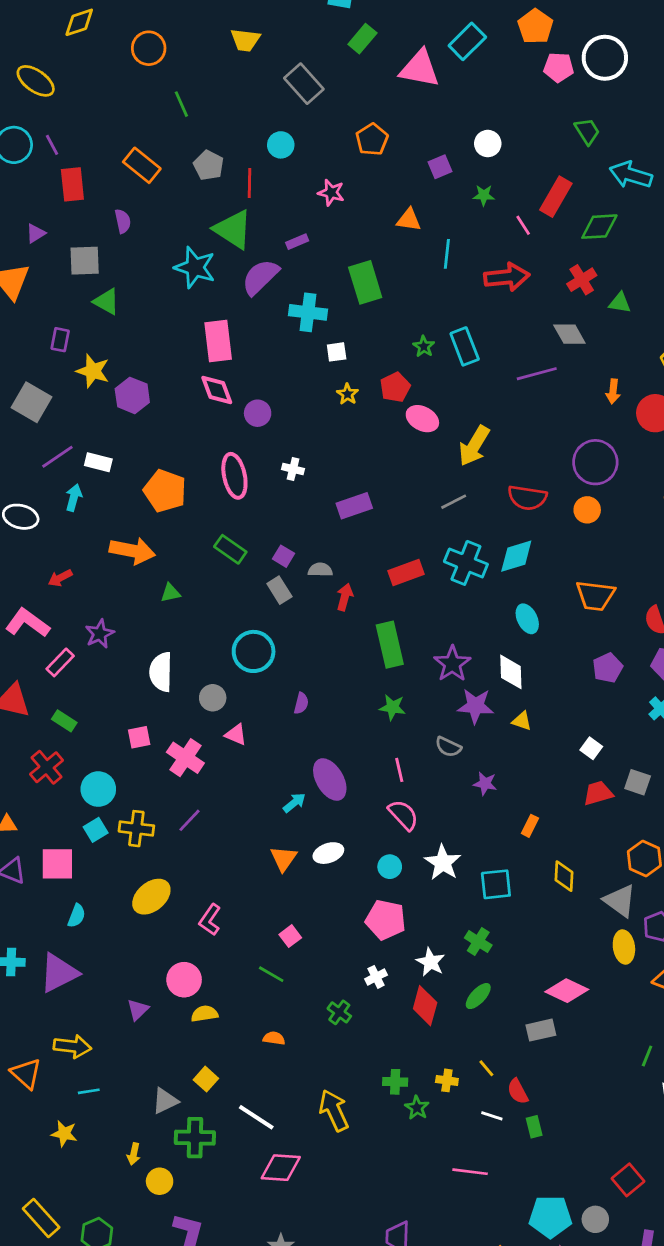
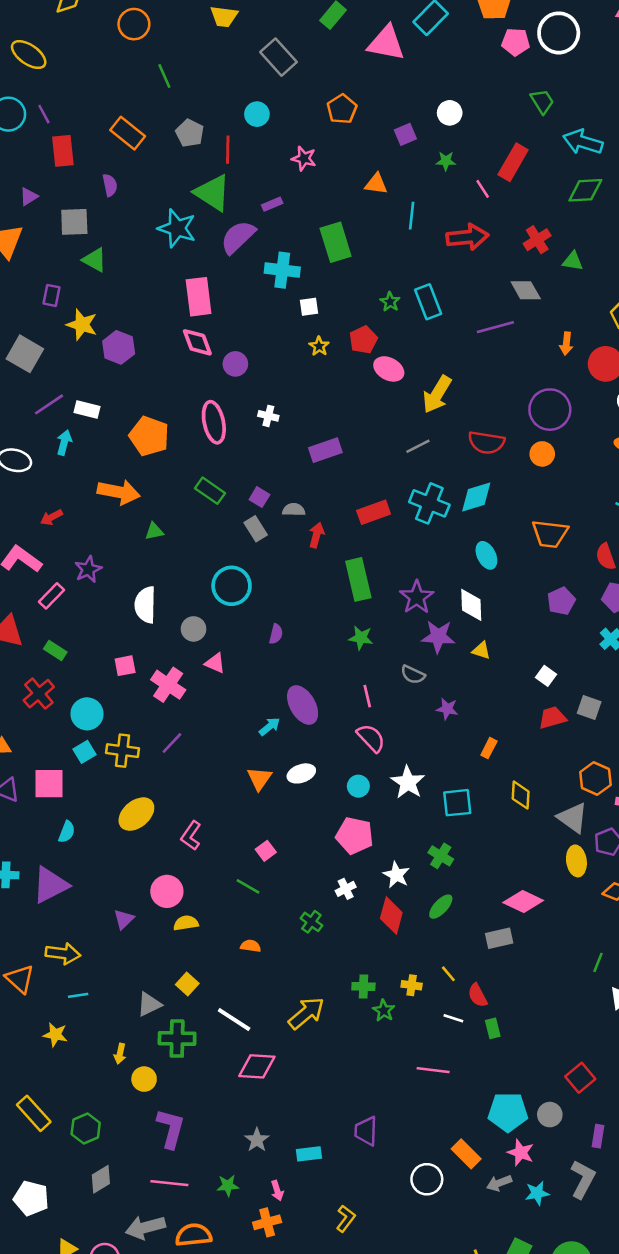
green diamond: (599, 227) -> (585, 190), moved
yellow arrow: (334, 1110) -> (306, 1013), turned 75

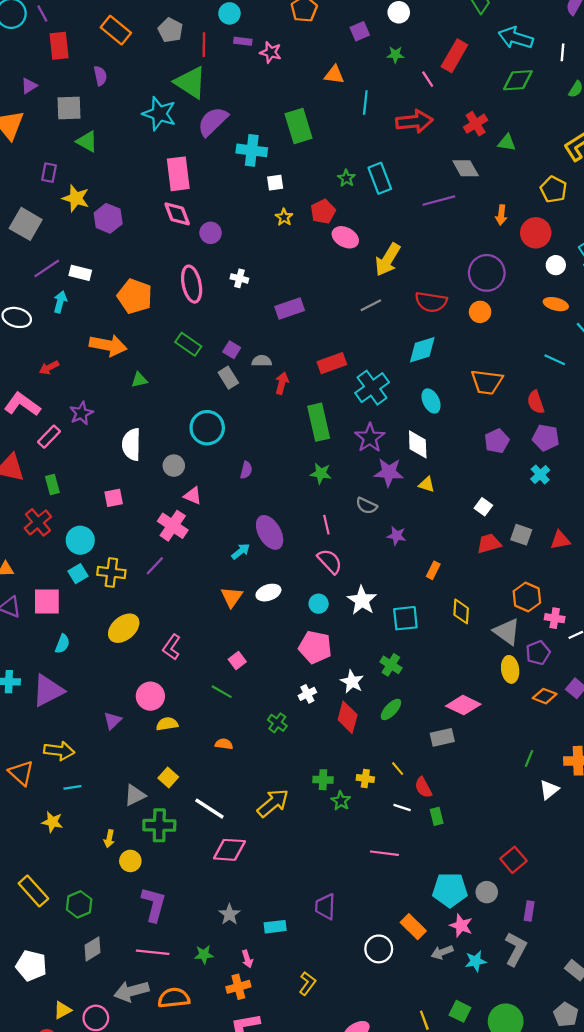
purple rectangle: (272, 204) -> (243, 41), moved, turned 30
cyan cross: (429, 503) -> (372, 388), moved, turned 32
green rectangle: (55, 650) -> (52, 485), turned 42
pink cross: (168, 685) -> (173, 526), moved

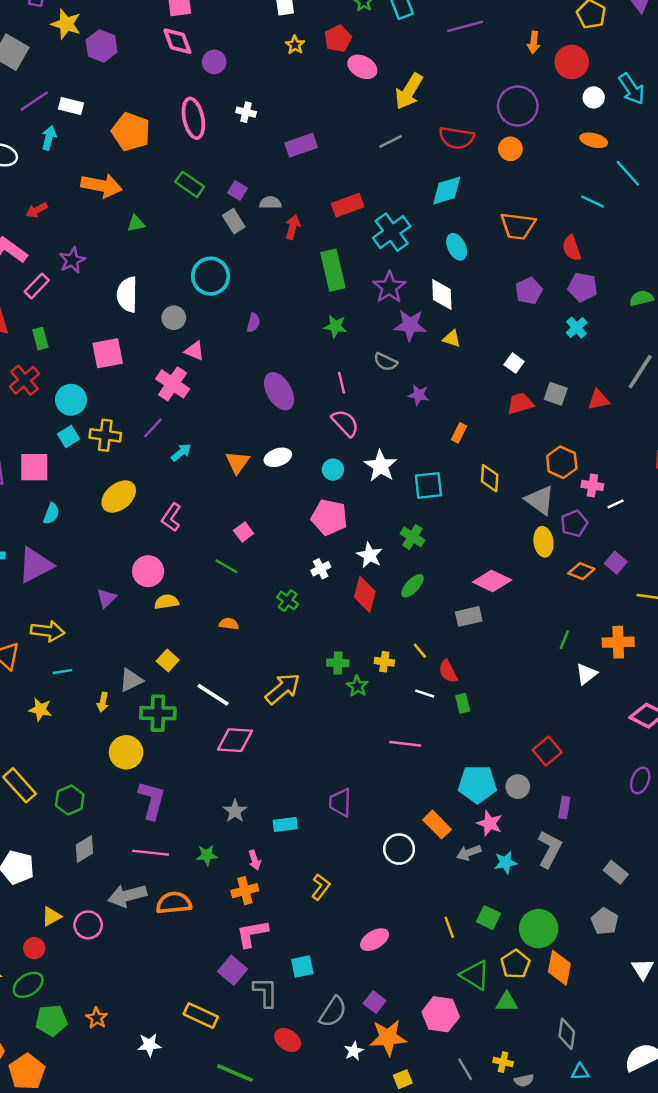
pink square: (114, 498) -> (108, 353), size x1.5
cyan arrow: (241, 551) -> (181, 452), moved
yellow arrow: (109, 839) -> (103, 702), moved
yellow circle: (130, 861) -> (126, 752), size x1.4

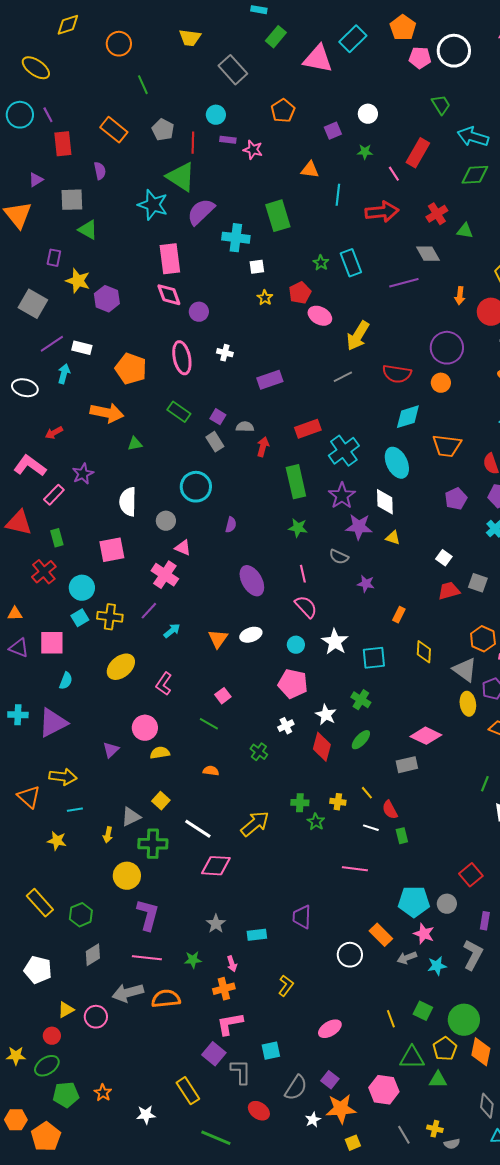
cyan diamond: (447, 190) -> (408, 417), moved
cyan ellipse: (457, 247) -> (397, 463), size x1.4
green triangle: (475, 975) -> (412, 1058), turned -32
yellow rectangle: (201, 1016) -> (188, 1091), turned 32

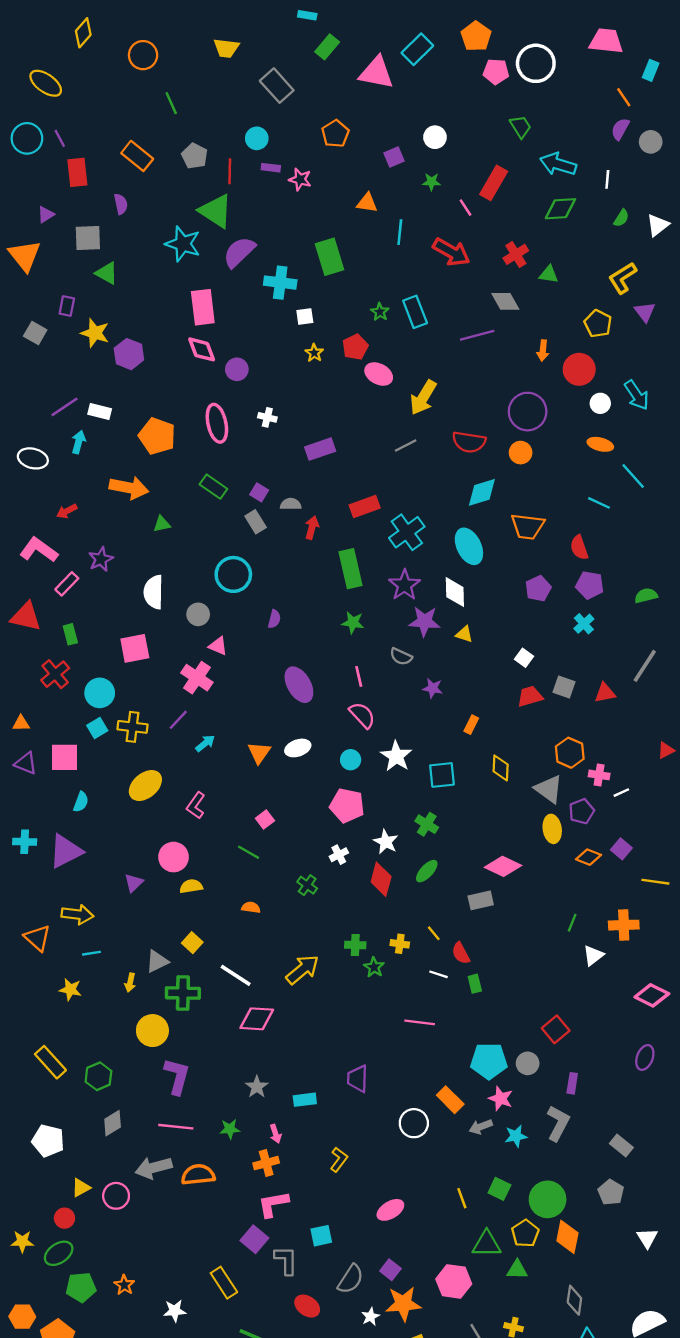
yellow diamond: (68, 25) -> (83, 33), turned -30
red arrow: (382, 212) -> (451, 252), turned 36
gray square: (33, 304) -> (35, 333), moved, size x0.7

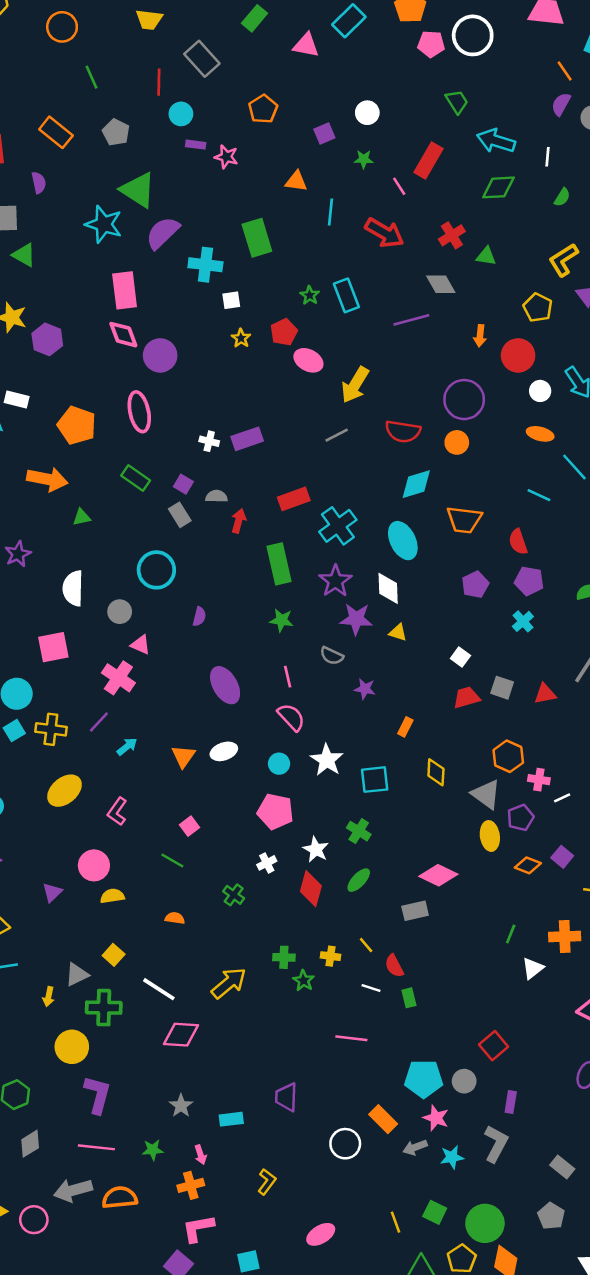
pink triangle: (376, 73) -> (306, 45), size x0.7
red line: (230, 171) -> (159, 82), moved
purple circle: (237, 369) -> (160, 355), size x1.4
white cross: (267, 417) -> (209, 441), moved

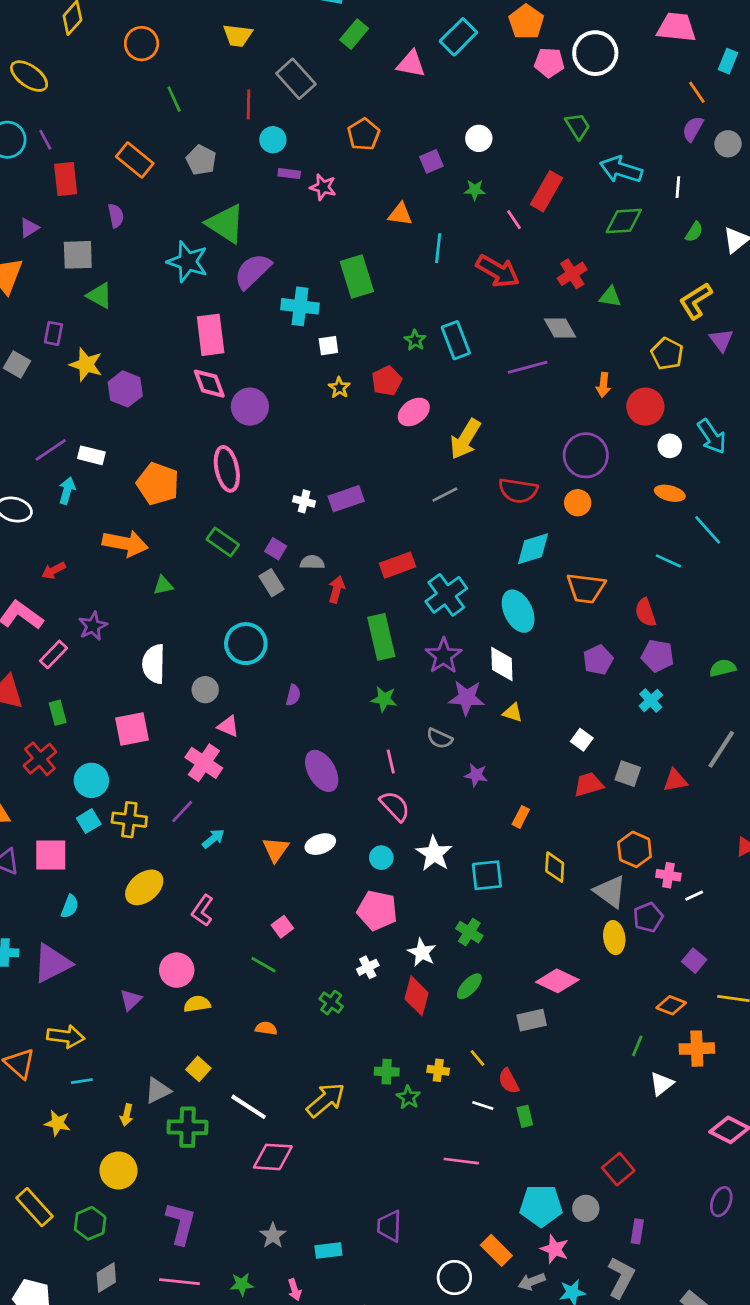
pink ellipse: (308, 360) -> (414, 412), turned -64
orange diamond: (528, 865) -> (671, 1005), moved
yellow circle: (72, 1047) -> (118, 1171), moved

